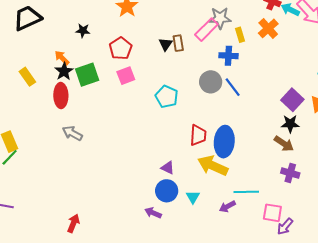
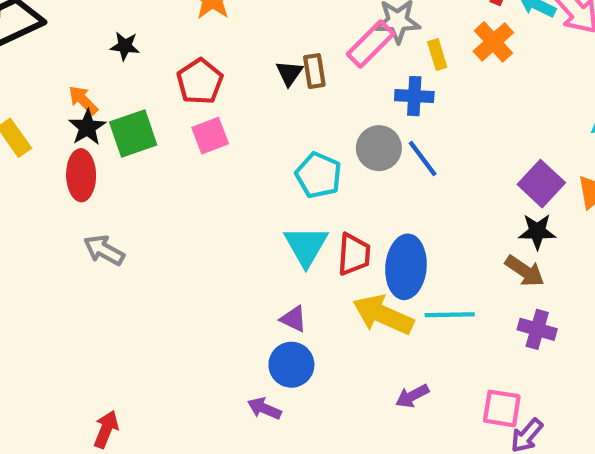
cyan pentagon: (167, 97) -> (318, 175), moved
cyan line: (246, 192) -> (450, 315), moved
cyan triangle: (193, 197) -> (306, 246), moved, size x1.6

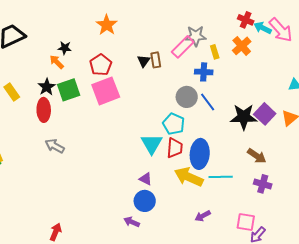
orange arrow: (83, 100) -> (57, 62), moved
pink square: (210, 136) -> (106, 91), size x1.6
cyan pentagon: (318, 175) -> (174, 124), moved
black star: (537, 231) -> (244, 117), moved, size x1.5

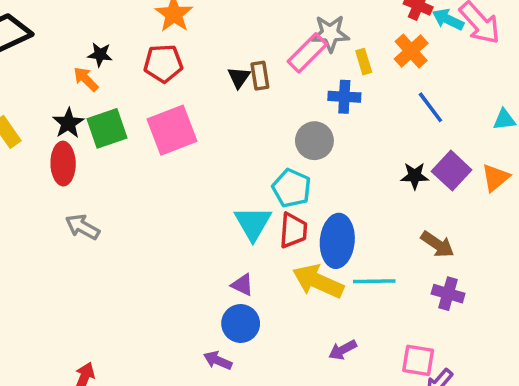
red pentagon: (101, 65) -> (163, 63), moved, turned 30
blue line: (208, 102) -> (430, 107), moved
black star: (244, 117) -> (415, 176), size x0.6

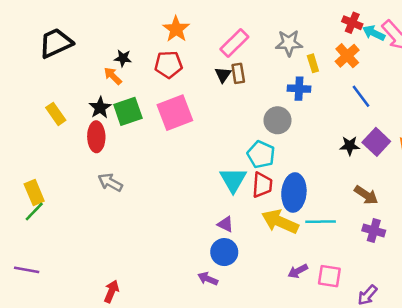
pink rectangle: (307, 53) -> (234, 43), moved
pink square: (418, 360) -> (329, 276), moved

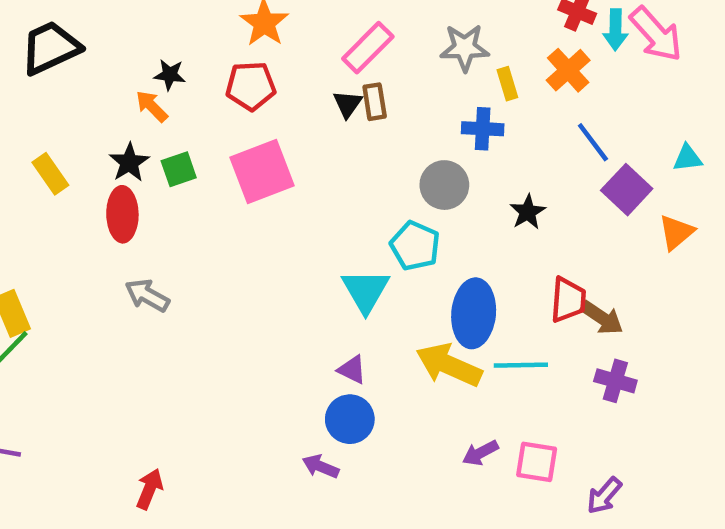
cyan arrow: (374, 33) -> (615, 30), turned -115
green square: (128, 111) -> (179, 169), size x0.7
purple square: (376, 142) -> (627, 190), moved
black star: (350, 146) -> (528, 212), moved, turned -30
red trapezoid: (262, 185) -> (568, 300), moved

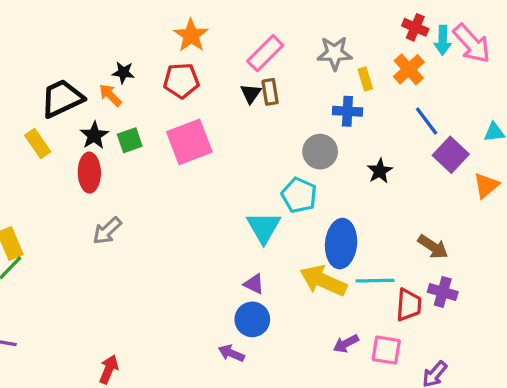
black trapezoid: (50, 48) -> (62, 98), moved
gray arrow: (147, 295) -> (107, 231), turned -72
red trapezoid: (568, 300) -> (409, 305), moved

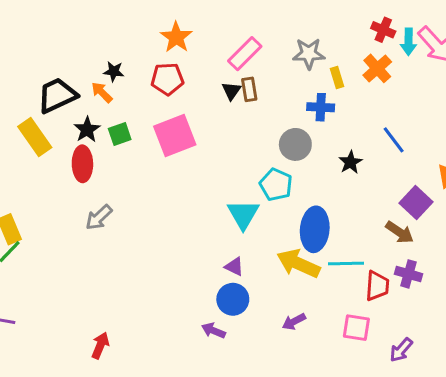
blue line: (427, 121) -> (394, 140), moved
yellow rectangle: (38, 144) -> (35, 137), size x1.4
purple square: (451, 155) -> (416, 202), moved
purple arrow: (346, 344) -> (294, 322), moved

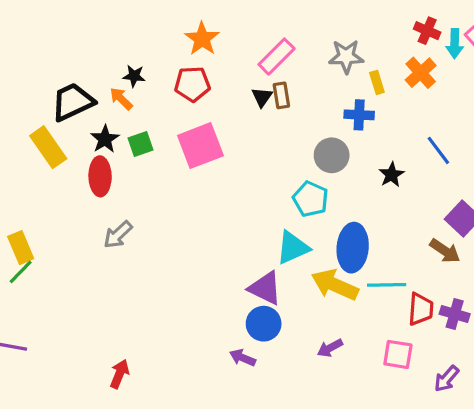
cyan triangle: (243, 214) -> (293, 248), moved, turned 36
purple triangle: (234, 267) -> (265, 288), size x1.6
purple cross: (409, 274) -> (455, 314), moved

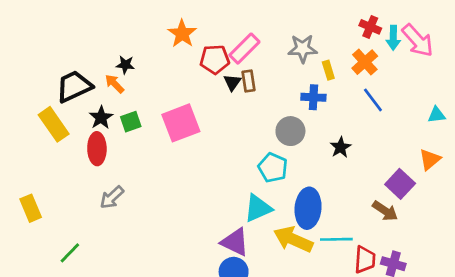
red pentagon: (192, 84) -> (215, 59), moved
blue line: (438, 150) -> (373, 100), moved
green line: (21, 272) -> (70, 253), moved

